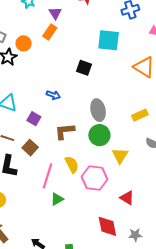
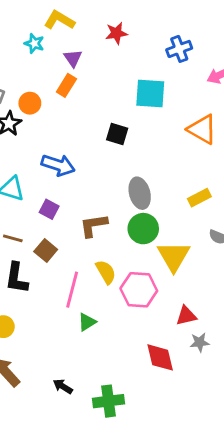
blue arrow: (53, 95) -> (58, 165), moved, size x1.6
yellow triangle: (120, 156) -> (174, 256), size x1.4
red triangle: (127, 198) -> (186, 316), turned -42
gray star: (135, 235) -> (200, 342), moved

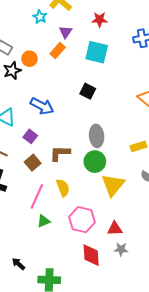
cyan square: (150, 94) -> (97, 52), moved
brown square: (46, 250) -> (33, 163), moved
pink hexagon: (139, 290) -> (82, 220), moved

